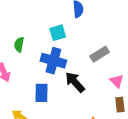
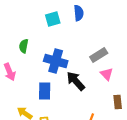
cyan square: (58, 33) -> (53, 19), moved
pink triangle: (117, 81) -> (107, 74), moved

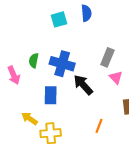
green semicircle: (24, 46) -> (34, 61), moved
gray rectangle: (99, 55) -> (107, 57), turned -36

